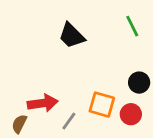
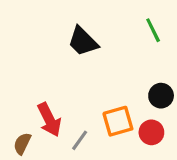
red arrow: (43, 103) -> (49, 120), turned 72
orange square: (102, 105) -> (118, 121), turned -32

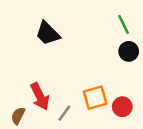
black trapezoid: (83, 41) -> (48, 33), moved
black circle: (161, 96) -> (129, 51), moved

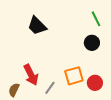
black circle: (129, 51) -> (92, 43), moved

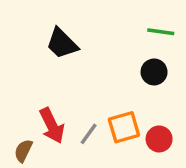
green line: (96, 19) -> (161, 32), turned -56
gray line: (50, 88) -> (89, 134), moved

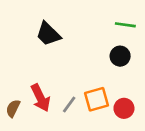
brown semicircle: (23, 151) -> (13, 108), moved

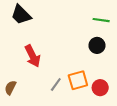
black trapezoid: (48, 34) -> (21, 15), moved
red arrow: (40, 98) -> (33, 56), moved

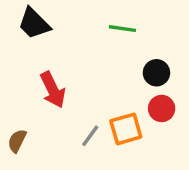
green line: (101, 20) -> (122, 29), moved
red circle: (100, 88) -> (162, 108), moved

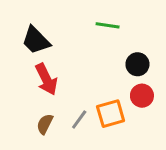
black trapezoid: (34, 23) -> (36, 40), moved
brown semicircle: (17, 141) -> (45, 124), moved

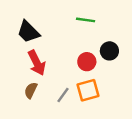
red circle: (142, 96) -> (87, 62), moved
brown semicircle: (45, 124) -> (31, 90), moved

